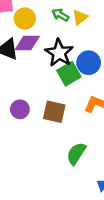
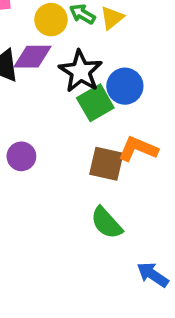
yellow circle: (25, 19) -> (51, 20), moved
brown square: (54, 112) -> (106, 164), moved
green semicircle: (76, 153) -> (106, 223), turned -75

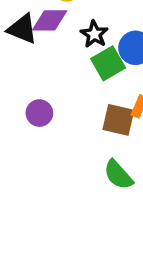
black star: (81, 71) -> (94, 34), size x0.7

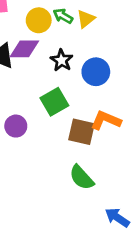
green square: (108, 63) -> (54, 102), moved

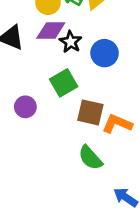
purple diamond: (24, 49) -> (51, 31), moved
orange L-shape: (106, 120) -> (117, 124), moved

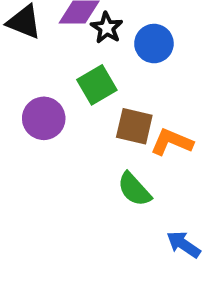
purple circle: (25, 107) -> (44, 118), size x1.4

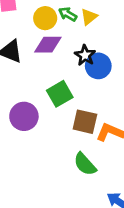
black star: (107, 28) -> (85, 55), moved

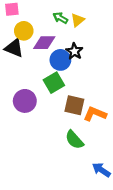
yellow circle: (45, 18) -> (24, 31), moved
blue circle: (98, 66) -> (60, 60), moved

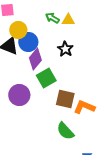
yellow triangle: (78, 20) -> (68, 20), turned 40
purple diamond: (44, 43) -> (35, 59), moved, turned -50
blue circle: (60, 60) -> (28, 42), moved

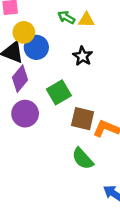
purple diamond: (35, 59) -> (20, 79), moved

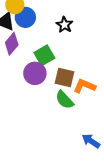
purple circle: (25, 114) -> (35, 73), moved
green semicircle: (83, 159) -> (64, 100), moved

